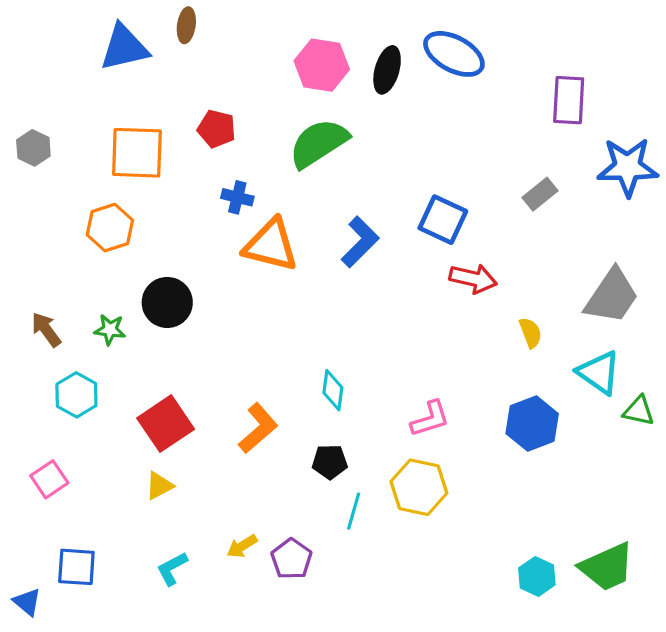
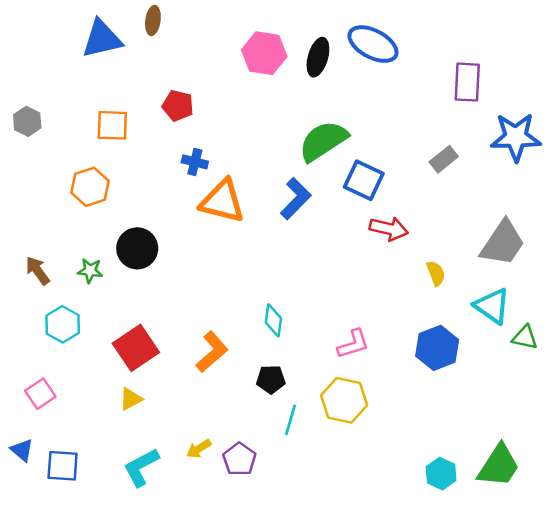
green semicircle: (319, 143) -> (323, 141), moved
orange square: (137, 153) -> (112, 125), size x0.7
green trapezoid: (607, 567) -> (499, 466), turned -33
cyan L-shape: (172, 569) -> (141, 467), size x1.4
blue triangle: (27, 602) -> (22, 450), moved

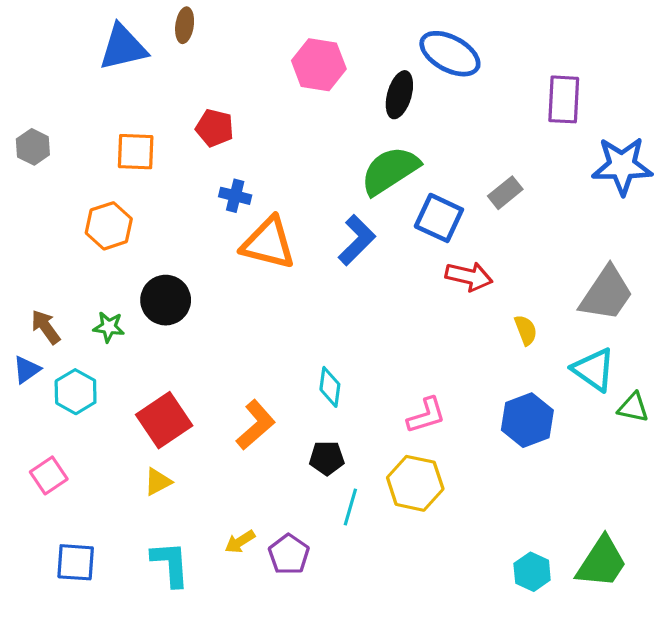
black ellipse: (318, 57) -> (399, 95), moved
gray rectangle: (444, 159) -> (505, 193), moved
blue triangle: (22, 450) -> (27, 370), moved, turned 45
cyan L-shape: (141, 467) -> (170, 564), turned 114

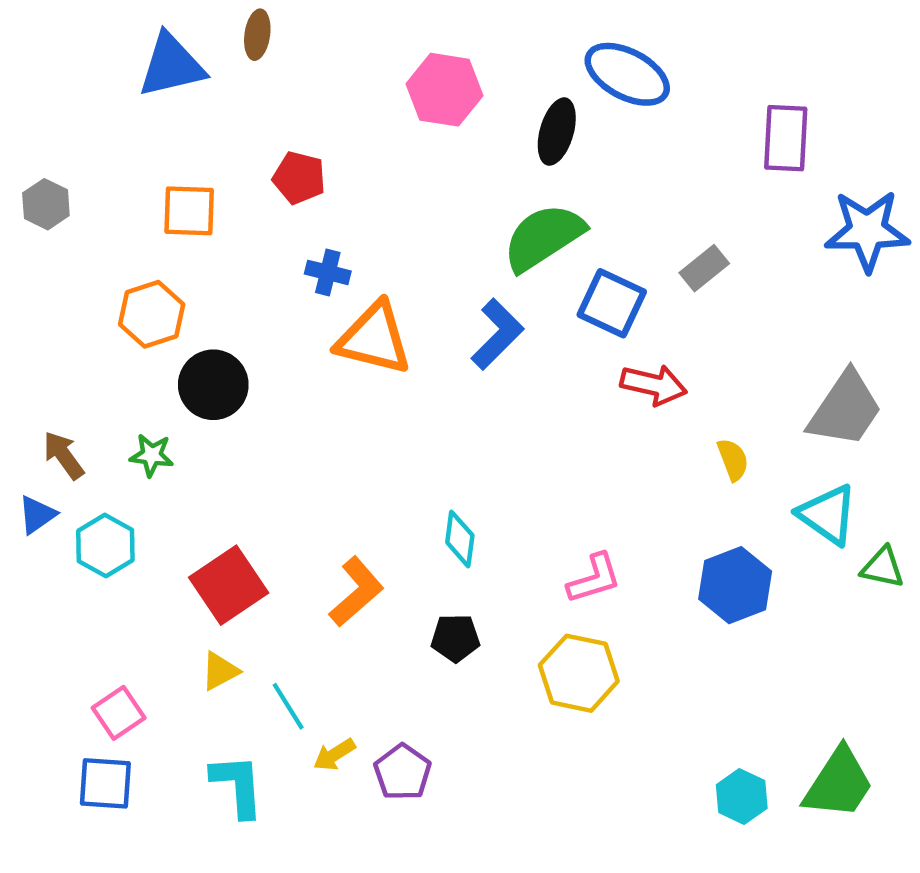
black circle: (166, 300) -> (213, 385), moved
pink square: (49, 475) -> (119, 713), moved
cyan line: (350, 507) -> (288, 706), moved, turned -48

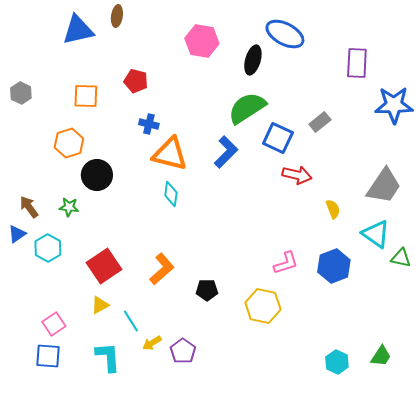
cyan diamond: (460, 539) -> (171, 194), moved
pink L-shape: (594, 579) -> (286, 263), moved
green trapezoid: (839, 783) -> (381, 356), size x0.6

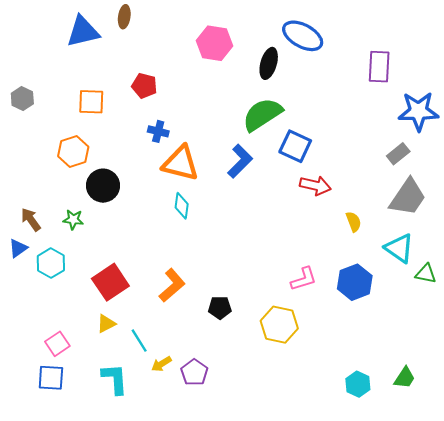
gray rectangle: (320, 122) -> (398, 154), moved

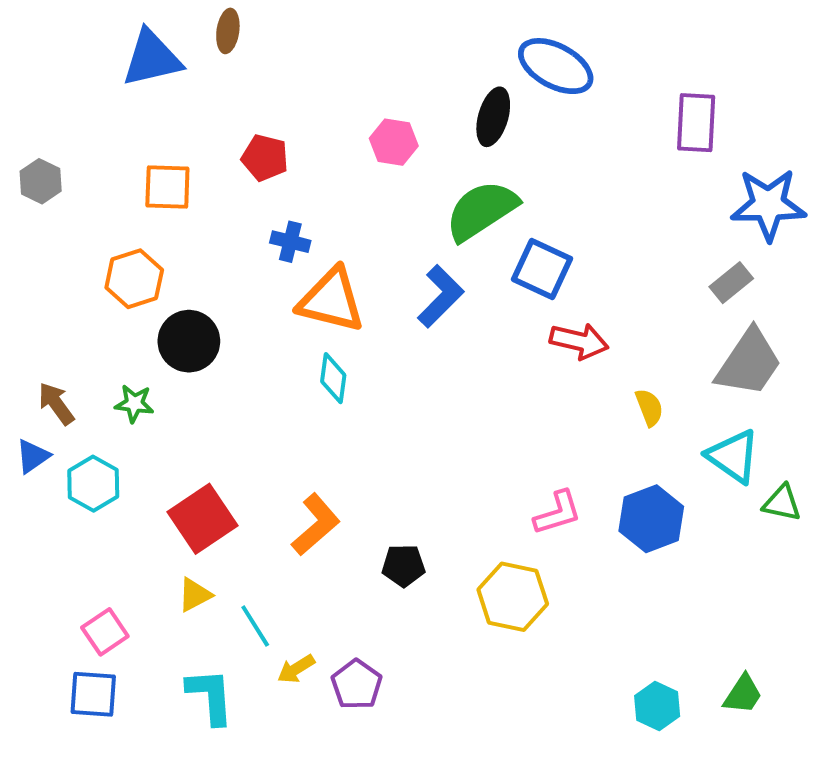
pink hexagon: (215, 43) -> (394, 142), moved, size x0.7

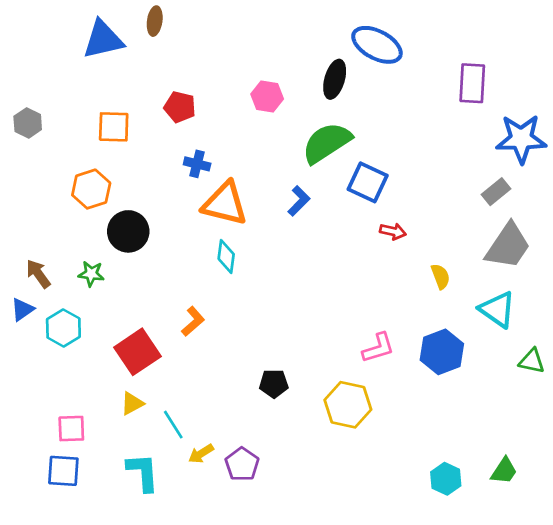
blue L-shape: (441, 296) -> (299, 201), size x0.7
red arrow: (579, 341) -> (393, 231), size x0.7
green triangle: (782, 503) -> (532, 361), moved
orange L-shape: (316, 525) -> (193, 321), moved, size x0.7
pink square: (105, 632) -> (71, 429), turned 32

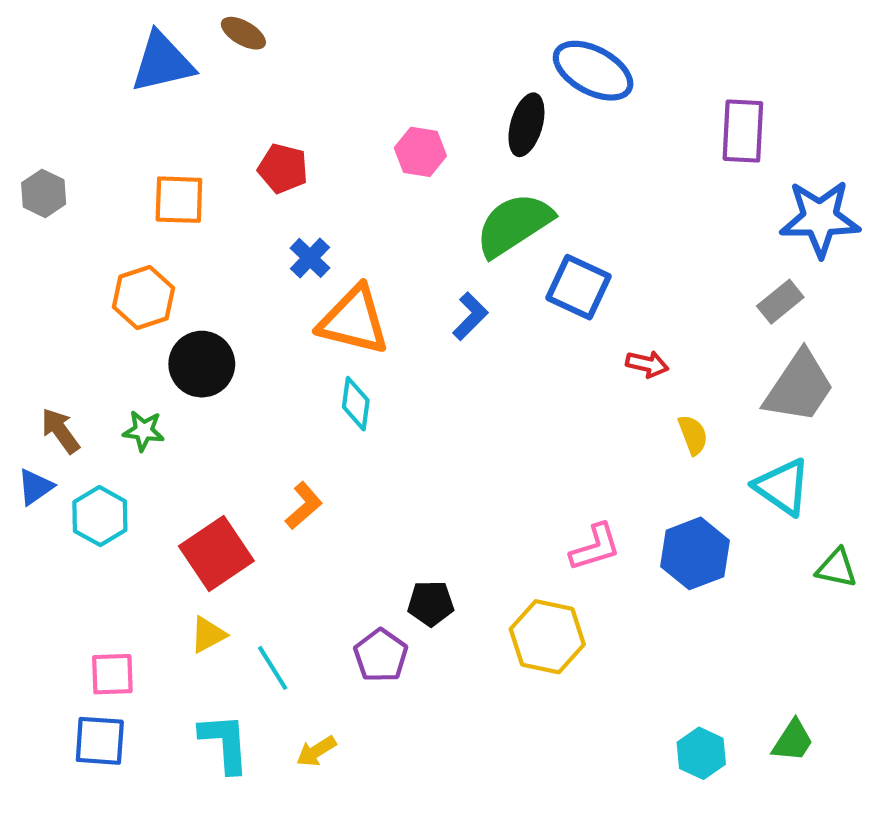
brown ellipse: (155, 21) -> (243, 33), turned -68
blue cross: (197, 164) -> (310, 258), turned 30
red arrow: (393, 231) -> (647, 364), moved
yellow arrow: (201, 454) -> (316, 751), moved
purple pentagon: (242, 464) -> (381, 655), moved

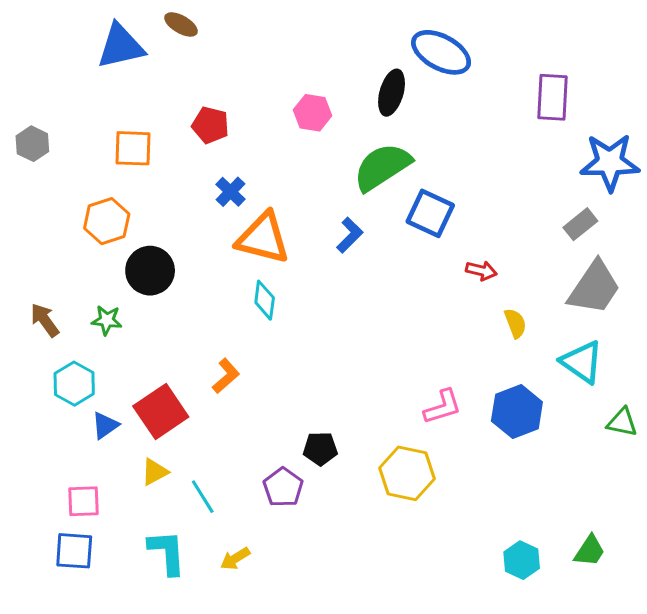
blue triangle: (35, 487) -> (105, 425), moved

